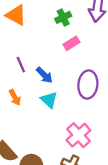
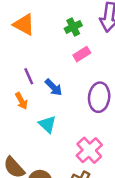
orange arrow: (15, 97) -> (21, 101), moved
cyan triangle: (49, 100) -> (47, 124), moved

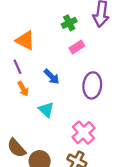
orange triangle: (24, 25) -> (25, 40), moved
purple line: (29, 76) -> (18, 67), moved

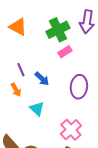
green cross: (69, 23) -> (58, 30), size x1.6
orange triangle: (25, 40) -> (18, 27), moved
purple line: (18, 67) -> (21, 70), moved

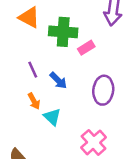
green cross: (58, 30) -> (63, 32), moved, turned 30
orange arrow: (16, 90) -> (34, 101), moved

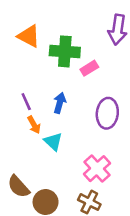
purple line: (33, 70) -> (26, 102), moved
blue arrow: (58, 80) -> (60, 103), turned -120

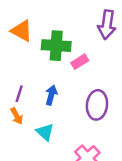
purple line: (26, 102) -> (19, 94), turned 42
orange arrow: (34, 125) -> (17, 116), moved

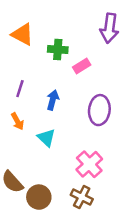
green cross: (56, 46) -> (58, 50), size x0.7
purple line: (19, 94) -> (20, 89), moved

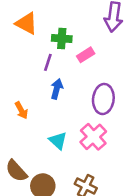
purple line: (20, 89) -> (48, 62), moved
cyan triangle: (46, 138) -> (58, 141), moved
pink cross: (89, 164) -> (93, 137), moved

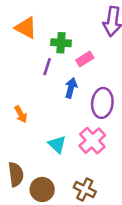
blue arrow: (57, 89) -> (71, 88), moved
brown semicircle: (16, 171) -> (16, 174), turned -145

